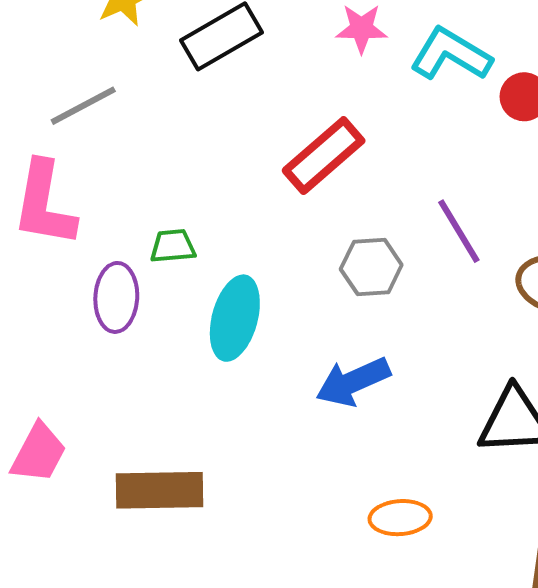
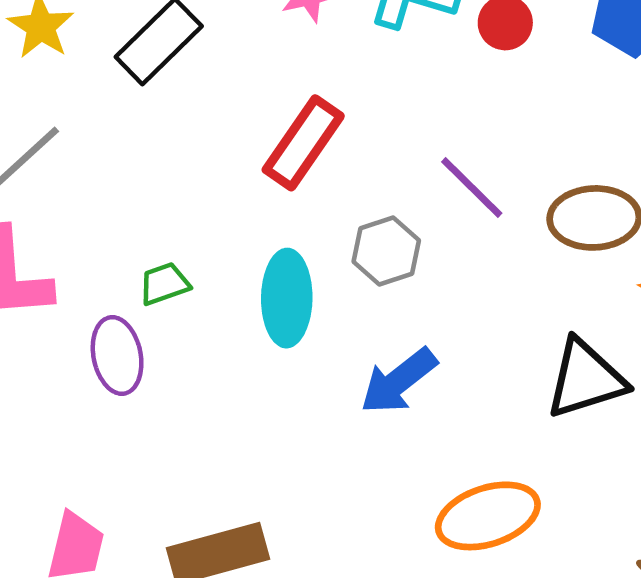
cyan ellipse: (235, 318) -> (287, 298), moved
orange ellipse: (400, 518) -> (488, 516), size x1.5

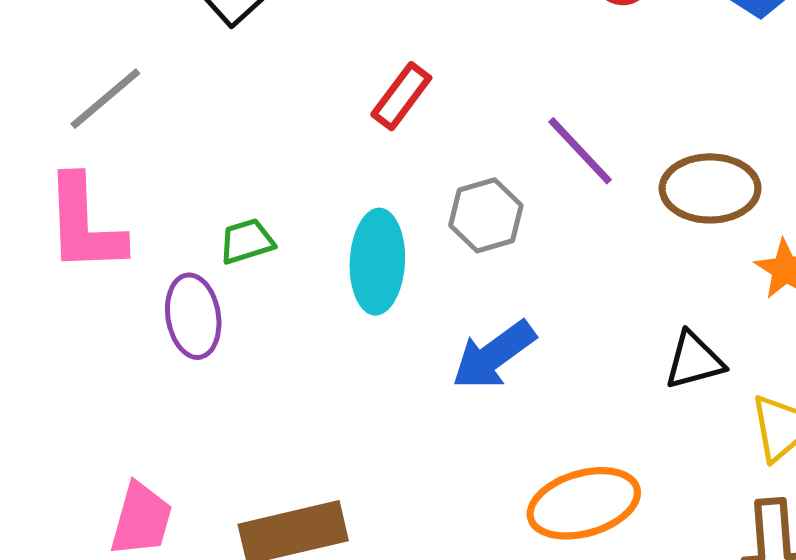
red rectangle: (303, 143) -> (401, 96), size x0.7
black triangle: (586, 379) -> (694, 361), size x0.7

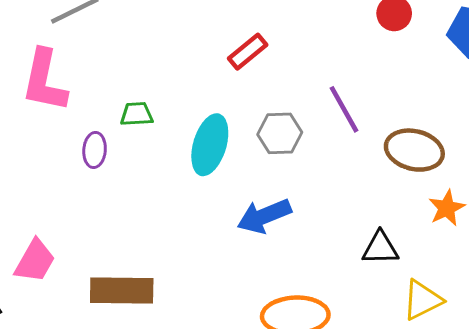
purple ellipse: (193, 316) -> (95, 150), size x0.7

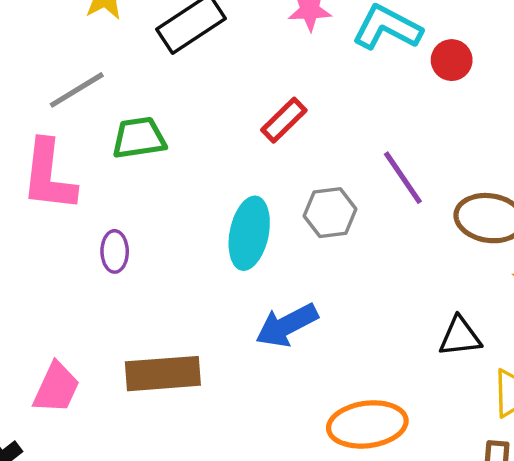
green trapezoid: (137, 114) -> (139, 138), moved, size x1.4
blue arrow: (264, 216) -> (287, 325), moved
brown rectangle: (122, 290) -> (163, 374), moved

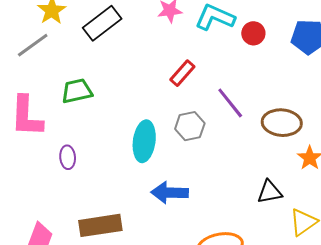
gray line: (77, 90) -> (33, 45), moved
red rectangle: (284, 120) -> (182, 73), moved
blue arrow: (287, 325) -> (170, 193), turned 33

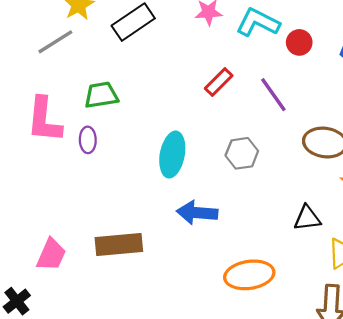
purple line: (230, 103) -> (273, 95), moved
gray hexagon: (190, 126) -> (242, 153), moved
purple ellipse: (68, 157) -> (88, 140), moved

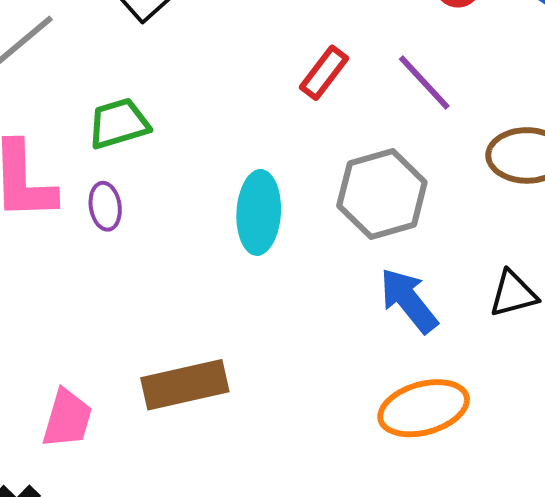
gray hexagon: (242, 153) -> (382, 194), size x1.5
blue arrow: (197, 213) -> (409, 300), moved, turned 54

